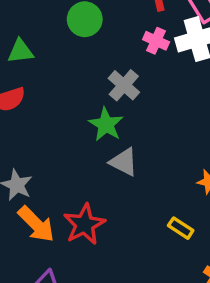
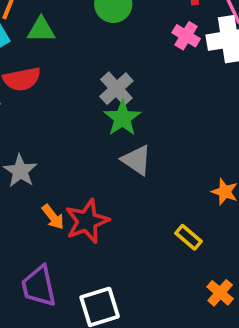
gray cross: (124, 85) -> (116, 89), moved
orange arrow: (36, 224) -> (53, 217), moved, size x0.6

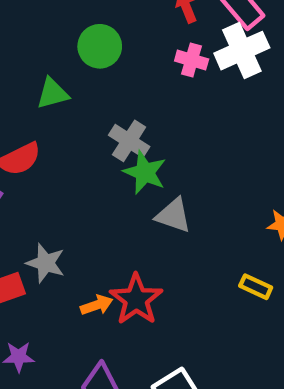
green triangle: (41, 30) -> (53, 94), moved
orange arrow: (53, 217) -> (97, 305), turned -56

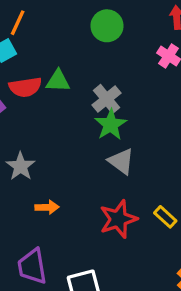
green triangle: (53, 94) -> (58, 81), moved
yellow rectangle: (256, 287) -> (165, 217), moved
red star: (136, 299) -> (118, 219), moved

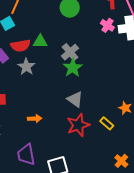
gray triangle: (121, 161) -> (75, 99), moved
gray star: (21, 166) -> (26, 67), moved

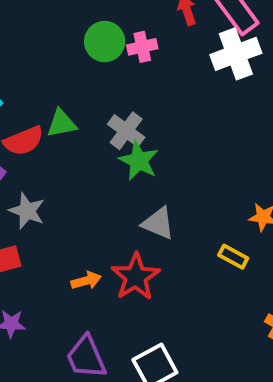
pink cross: (107, 25) -> (142, 47), moved, turned -32
gray star: (26, 67) -> (27, 211), moved
red star: (78, 125) -> (136, 277), moved

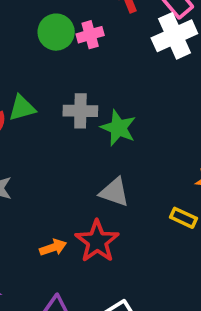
gray cross: (126, 131) -> (80, 111), turned -32
green star: (139, 161) -> (118, 128), moved

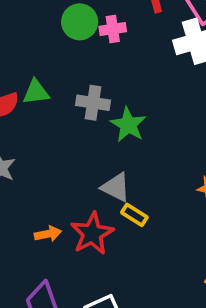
yellow rectangle: (184, 218) -> (134, 215), moved

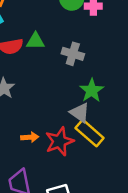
green star: (128, 125) -> (92, 90), moved
yellow rectangle: (134, 215) -> (90, 133), size x1.6

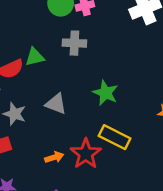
gray cross: (73, 54) -> (74, 43), moved
gray triangle: (80, 113) -> (56, 104), moved

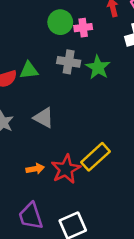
green star: (105, 93) -> (98, 67), moved
yellow rectangle: (115, 137) -> (95, 157), turned -76

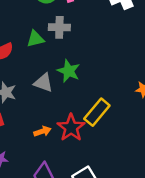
green star: (98, 67) -> (69, 71), moved
green triangle: (29, 70) -> (35, 39), moved

